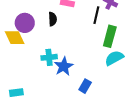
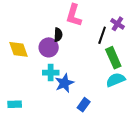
purple circle: (25, 23) -> (49, 47), moved
green rectangle: (110, 36) -> (113, 58), turned -45

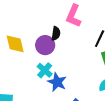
cyan cross: (51, 73) -> (45, 70), turned 35
blue star: (64, 83) -> (57, 82), turned -30

